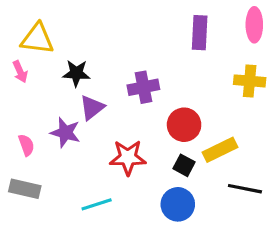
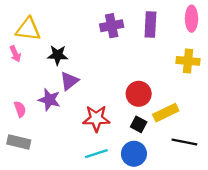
purple cross: (143, 87) -> (112, 26), moved
cyan line: (97, 204) -> (96, 154), moved

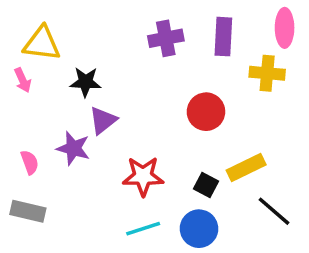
yellow cross: (188, 61) -> (267, 73), moved
red circle: (139, 94) -> (206, 112), moved
black line: (184, 142) -> (274, 211), turned 30

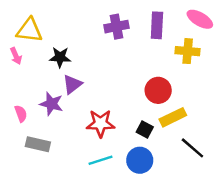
pink ellipse: (285, 28) -> (200, 19), turned -60
red circle: (206, 112) -> (158, 90), moved
gray rectangle: (28, 211) -> (38, 144), moved

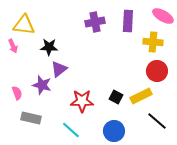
red circle: (158, 90) -> (157, 71), moved
black square: (145, 130) -> (116, 97), moved
cyan line: (101, 160) -> (71, 130), moved, turned 60

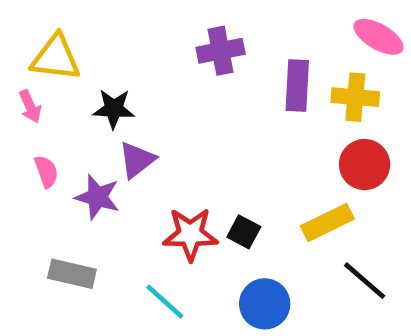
purple rectangle: (128, 21) -> (297, 86), moved
pink semicircle: (17, 93) -> (46, 171), moved
black square: (116, 97) -> (244, 232), moved

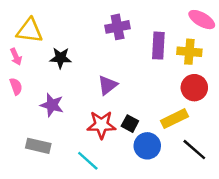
purple triangle: (137, 160) -> (108, 85), moved
pink semicircle: (46, 171) -> (16, 86), moved
blue circle: (265, 304) -> (147, 146), moved

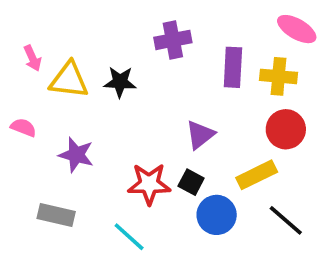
yellow triangle: (30, 31) -> (69, 80), moved
pink arrow: (16, 57) -> (32, 58), moved
black star: (61, 58) -> (120, 82), moved
purple triangle: (108, 85) -> (200, 135), moved
pink semicircle: (16, 86) -> (23, 127), turned -49

